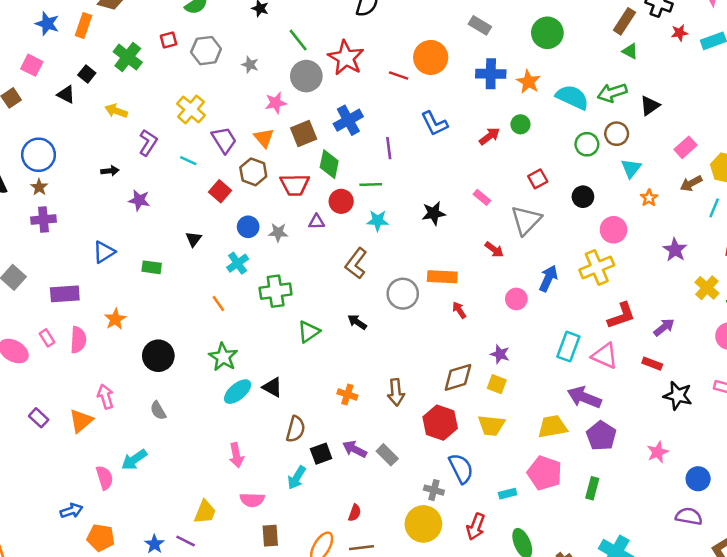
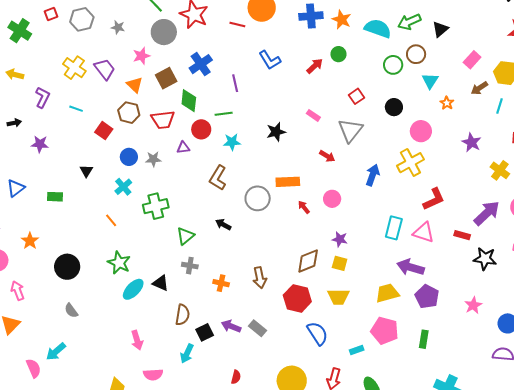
purple trapezoid: (224, 140) -> (105, 69), moved
pink circle: (516, 299) -> (332, 199), moved
purple arrow: (664, 327) -> (487, 213), moved, size x1.6
pink arrow: (105, 397) -> (18, 291), moved
gray cross: (434, 490) -> (190, 266), moved

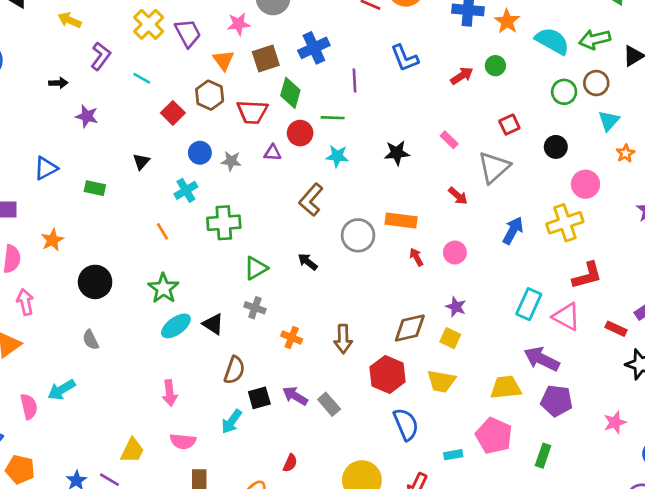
purple pentagon: (427, 297) -> (557, 401), turned -30

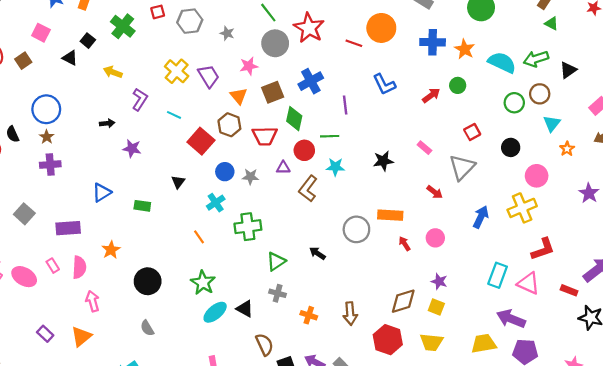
red square: (173, 113) -> (201, 141), size x1.4
brown L-shape: (311, 200) -> (308, 189), moved
brown semicircle: (234, 370) -> (264, 345), turned -40

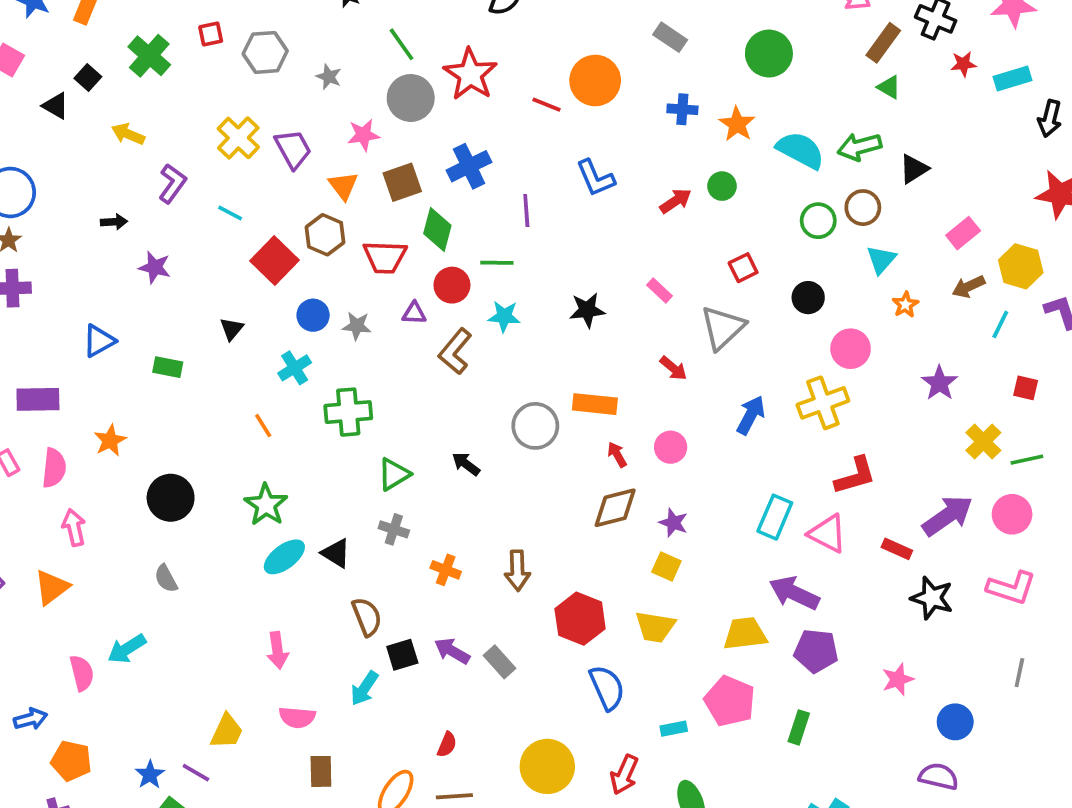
blue cross: (433, 42) -> (682, 109), size x0.7
brown diamond: (403, 301) -> (615, 508), moved

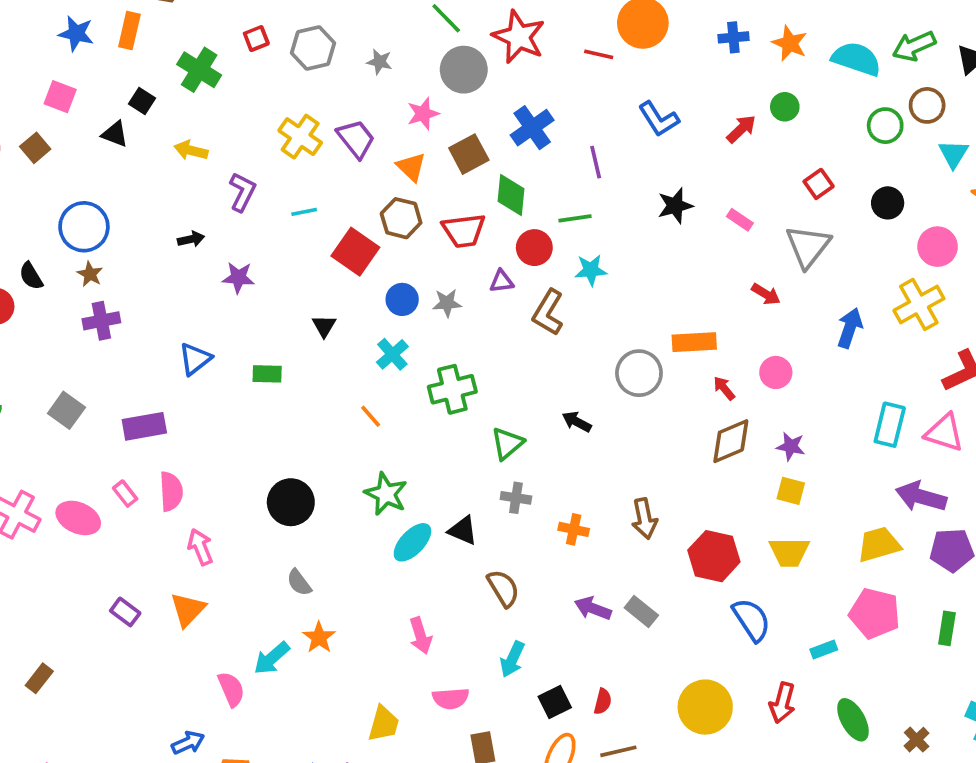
cyan line: (230, 213) -> (304, 212), turned -30
black star: (587, 310) -> (675, 206), moved
orange star: (110, 440) -> (319, 637), moved
black square: (402, 655) -> (555, 702), moved

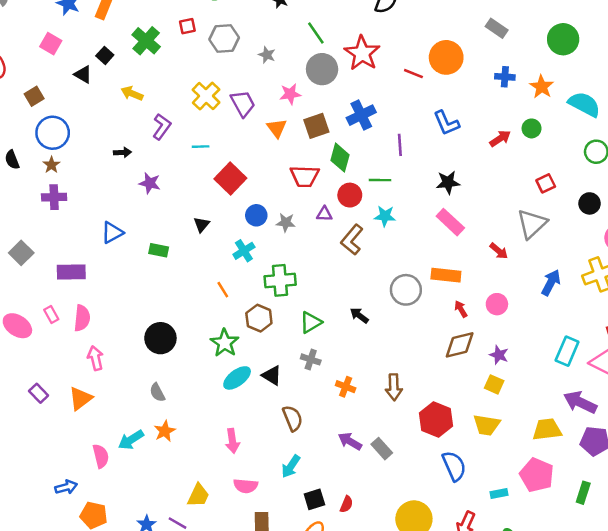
brown square: (35, 148) -> (34, 96), moved
brown hexagon: (401, 218) -> (259, 318), moved
pink rectangle: (740, 220) -> (450, 222), moved, size x1.6

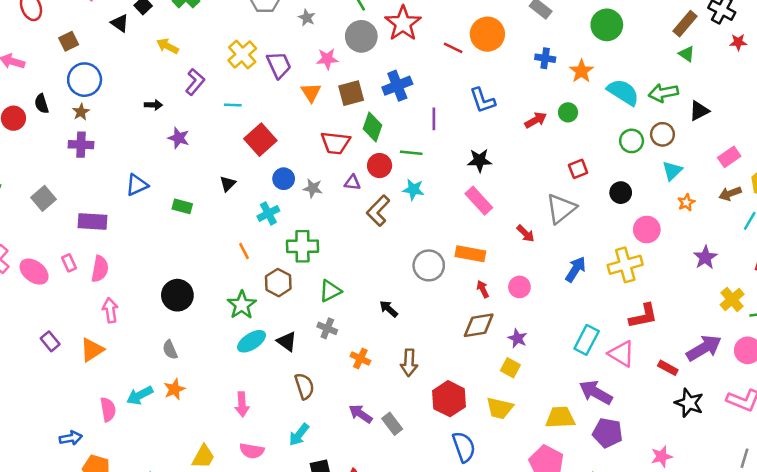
black arrow: (359, 315) -> (389, 309), moved

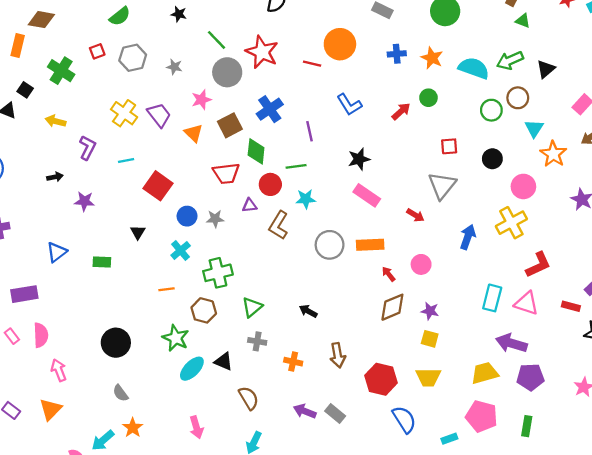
red square: (578, 169) -> (449, 146), turned 30
orange star: (686, 202) -> (553, 154), size x1.6
orange line: (244, 251) -> (166, 289), turned -56
gray circle: (429, 265) -> (330, 245), moved

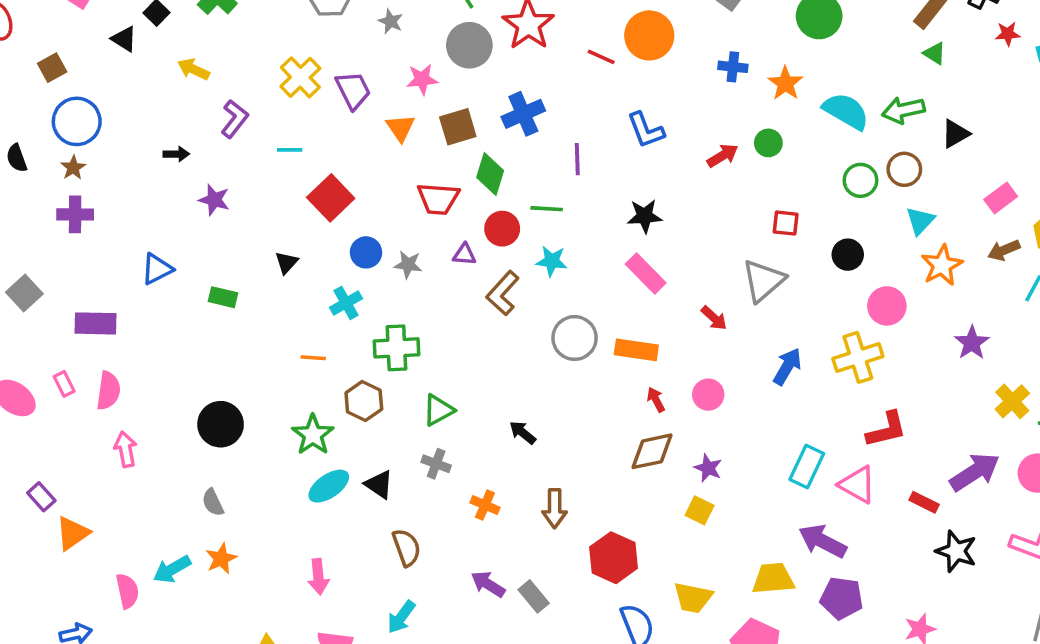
yellow trapezoid: (428, 377) -> (693, 598), moved
orange triangle: (50, 409) -> (73, 533), moved

